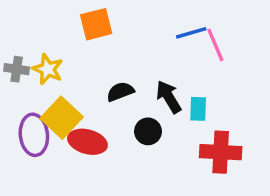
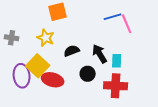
yellow star: (48, 69) -> (46, 38), moved
red cross: (221, 152) -> (116, 86), moved

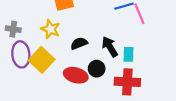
purple ellipse: (22, 76) -> (21, 54), moved
red ellipse: (53, 80) -> (76, 75), moved

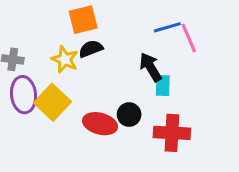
black semicircle: (79, 43) -> (91, 49), moved
black arrow: (110, 47) -> (150, 67), moved
cyan rectangle: (128, 54) -> (163, 85), moved

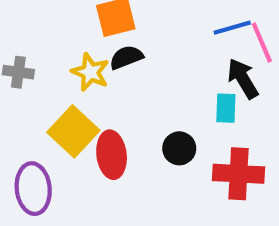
black arrow: (150, 67) -> (243, 78), moved
purple ellipse: (23, 95) -> (33, 189), moved
red ellipse: (100, 124) -> (112, 155), moved, turned 68

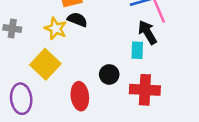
black semicircle: (126, 57) -> (77, 20), turned 42
red ellipse: (112, 155) -> (80, 96), moved

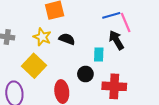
black semicircle: (77, 20) -> (67, 39), moved
cyan rectangle: (137, 50) -> (99, 54), moved

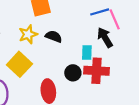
yellow star: (42, 37) -> (28, 34), turned 30
red cross: (114, 86) -> (96, 71), moved

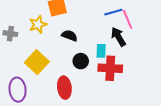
yellow star: (28, 34) -> (38, 24), moved
black circle: (73, 73) -> (81, 61), moved

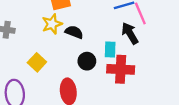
yellow star: (38, 24) -> (52, 24), moved
yellow square: (37, 62) -> (37, 62), size x0.7

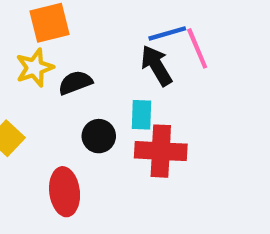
black semicircle: (74, 32) -> (75, 83), turned -42
black arrow: (130, 33) -> (157, 66), moved

